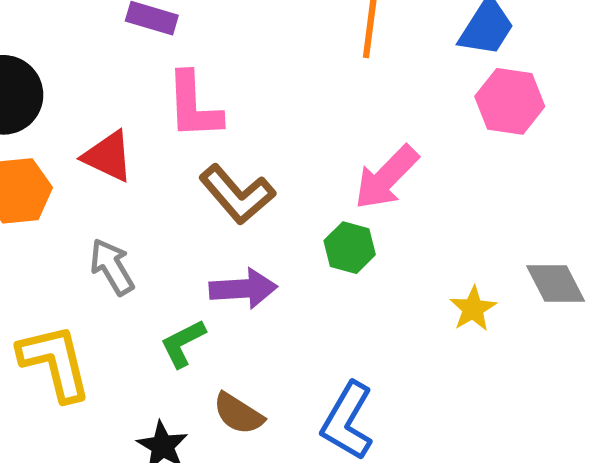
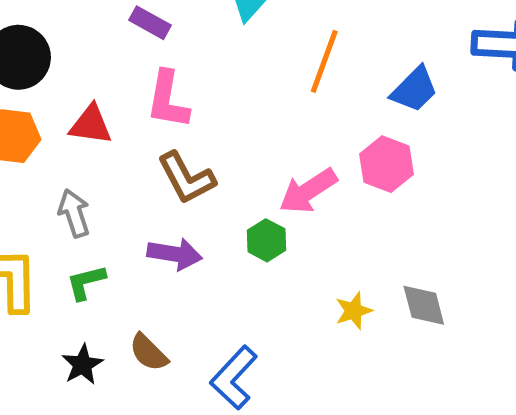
pink hexagon: (510, 101) -> (386, 164), moved
red triangle: (108, 156) -> (91, 125), turned -30
green L-shape: (183, 343) -> (86, 282), moved

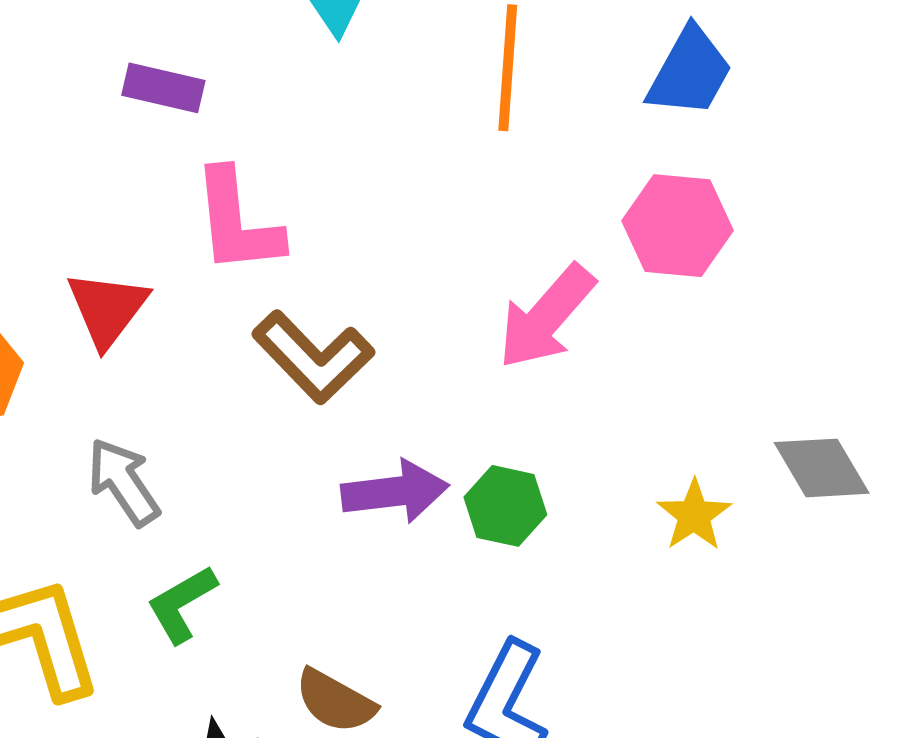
red triangle: (91, 125) -> (107, 309), turned -45
green hexagon: (266, 240) -> (505, 506), moved
purple arrow: (175, 254) -> (395, 492), moved

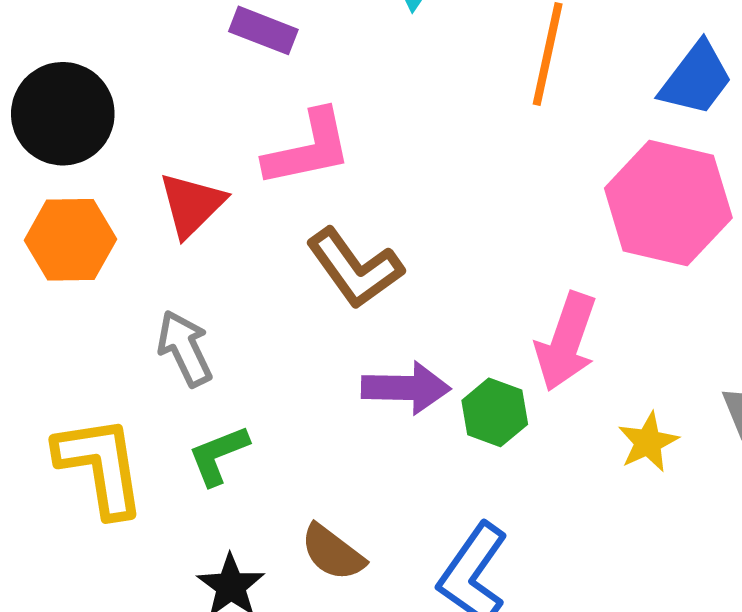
pink L-shape: (237, 222) -> (308, 148), turned -104
pink hexagon: (678, 226) -> (668, 203), size x1.4
pink arrow: (546, 317) -> (566, 342), moved, turned -30

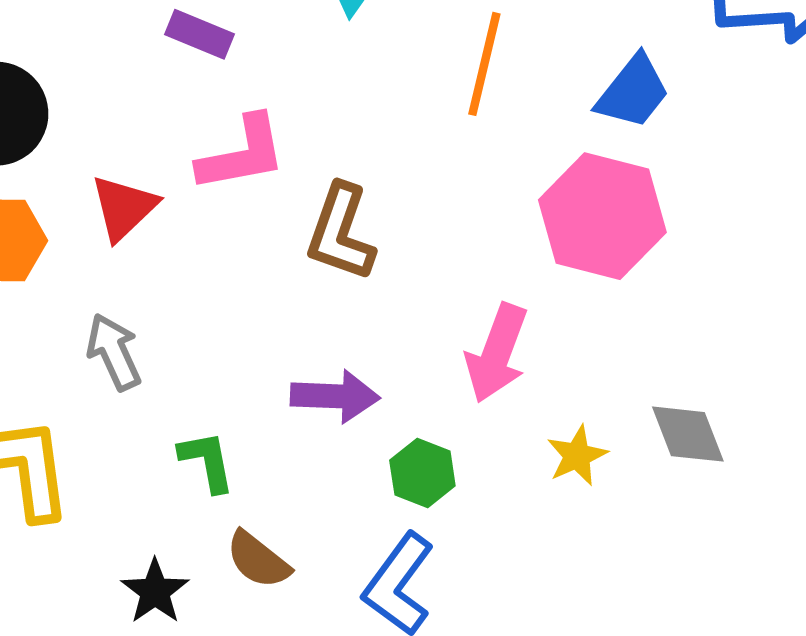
brown L-shape: (355, 268) -> (341, 232), moved, turned 54
green hexagon: (495, 412) -> (422, 473), moved
green L-shape: (218, 455) -> (207, 461), moved, turned 100

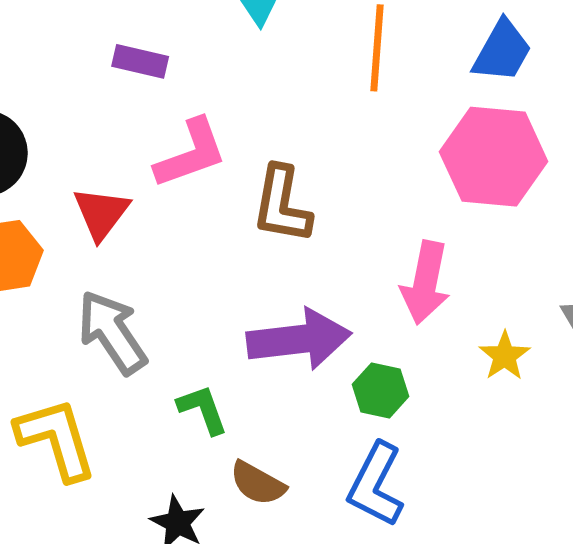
gray arrow: (114, 352) -> (112, 332), size x1.4
purple arrow: (335, 396) -> (299, 339), size x1.4

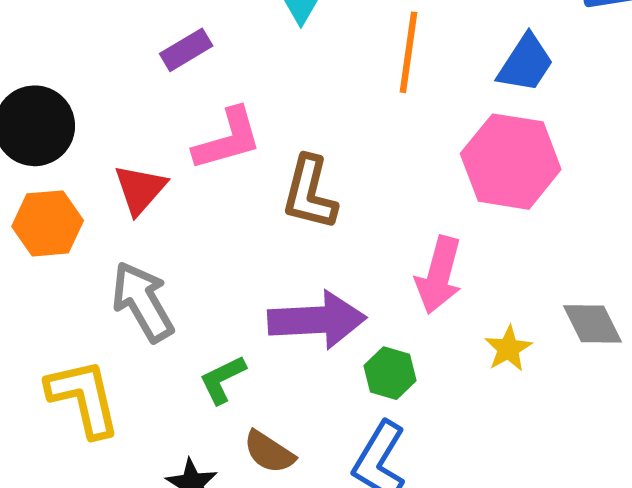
purple rectangle: (140, 61) -> (186, 50), turned -48
green L-shape: (203, 409) -> (222, 379), turned -100

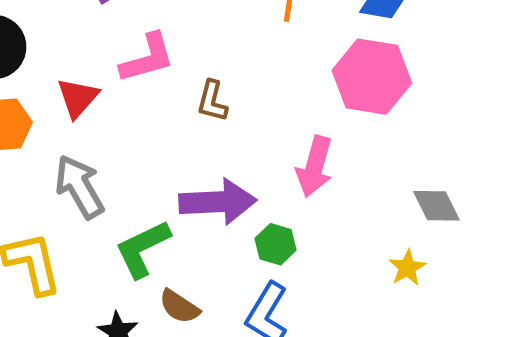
brown L-shape: (310, 193) -> (212, 101), size x0.7
yellow star: (508, 349) -> (407, 268), moved
green L-shape: (222, 379) -> (143, 249), size x1.5

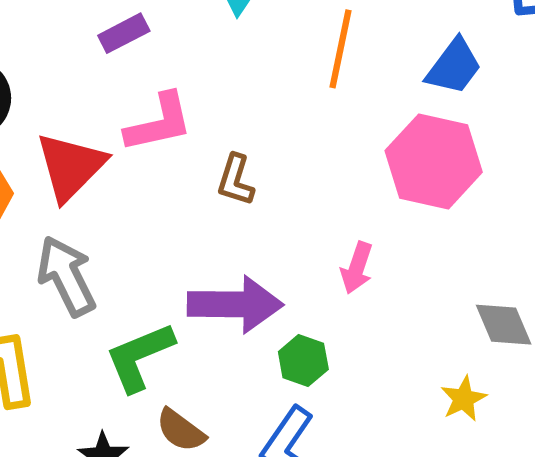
red triangle: (78, 98) -> (71, 166), size x1.4
pink arrow: (315, 167) -> (357, 268), size x0.7

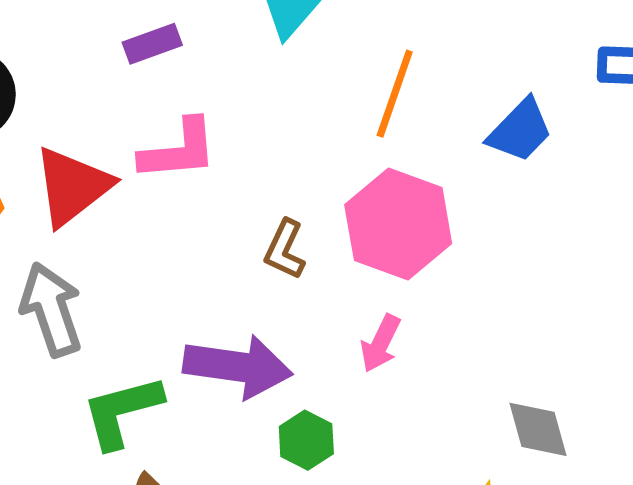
pink hexagon: (434, 161) -> (398, 224), moved
brown L-shape: (236, 180) -> (285, 250), moved

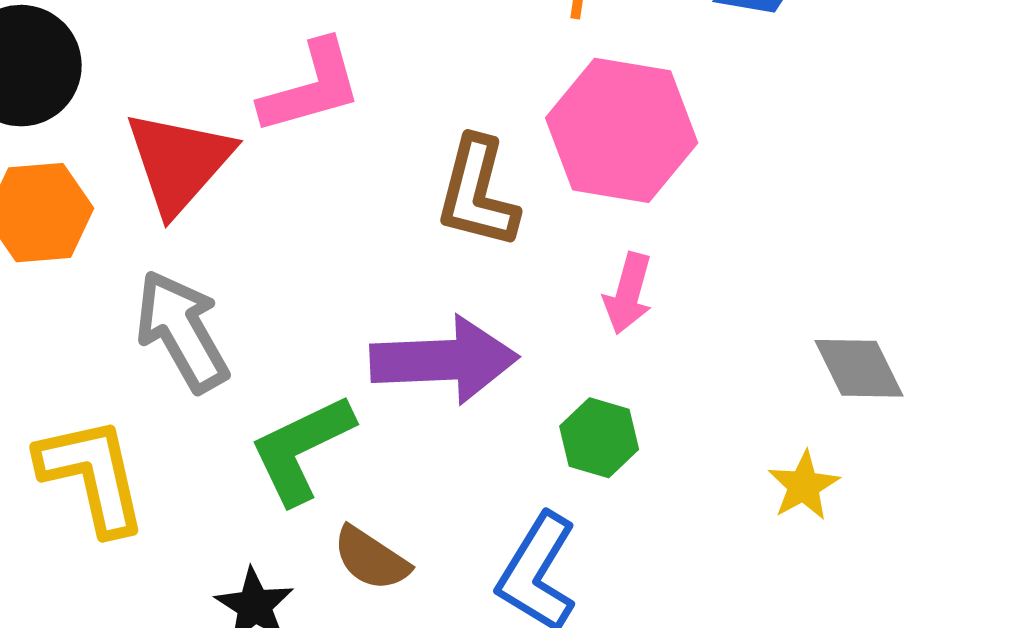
brown L-shape: (285, 250) -> (477, 193), size x1.4
green hexagon: (306, 440) -> (599, 438), moved

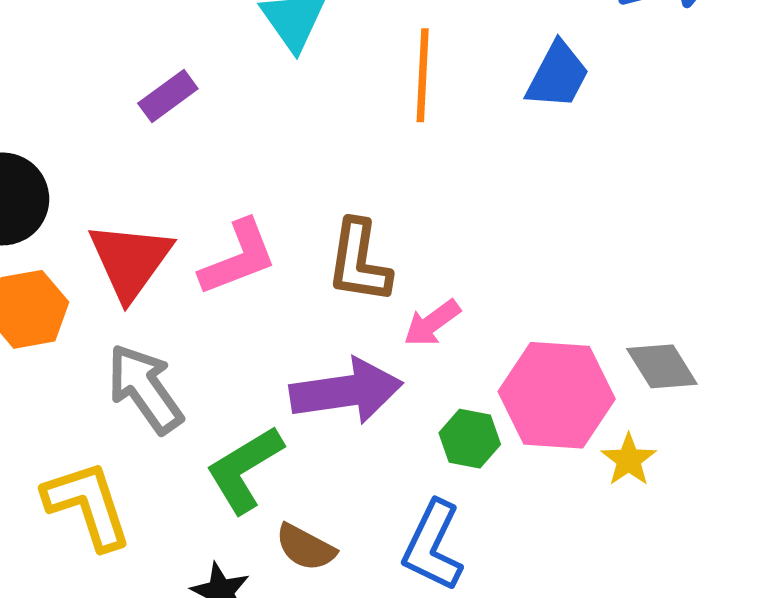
pink L-shape: (311, 87) -> (238, 258), moved
pink hexagon: (622, 130) -> (557, 395), moved
pink arrow: (628, 293) -> (432, 323), moved, turned 44

